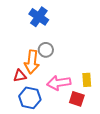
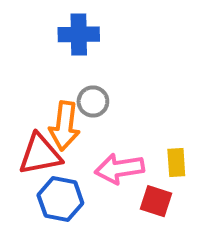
blue cross: (39, 17) -> (79, 34), turned -36
red triangle: (20, 76) -> (40, 154), size x1.6

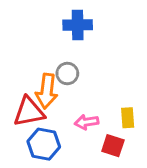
blue cross: (79, 34) -> (78, 25), moved
pink arrow: (119, 169) -> (86, 122), size x0.7

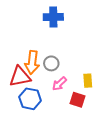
gray circle: (67, 73) -> (51, 63), moved
pink arrow: (86, 122) -> (59, 84), turned -35

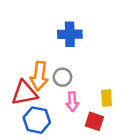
blue cross: (53, 17) -> (70, 34), moved
pink arrow: (59, 84) -> (72, 102), turned -49

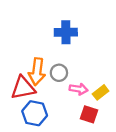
yellow rectangle: (107, 98) -> (101, 92), turned 56
pink arrow: (72, 102) -> (79, 89), moved, turned -78

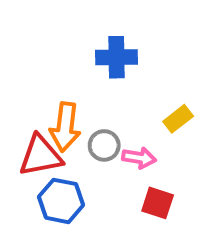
gray circle: (59, 73) -> (104, 145), moved
yellow rectangle: (101, 92) -> (178, 119), moved

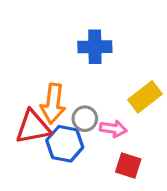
yellow rectangle: (178, 119) -> (145, 97), size x1.4
blue hexagon: (61, 201) -> (65, 144), moved

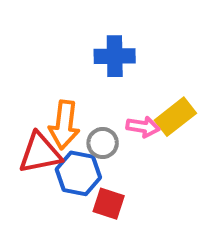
pink arrow: (113, 129) -> (143, 127), moved
red square: (128, 165) -> (109, 204), moved

